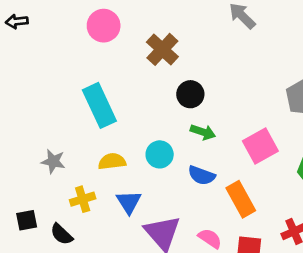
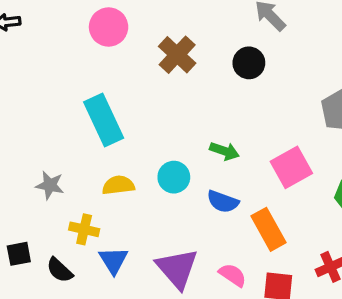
black circle: (190, 94) -> (249, 63), moved
yellow cross: (83, 199) -> (84, 229), turned 30
blue triangle: (129, 202) -> (113, 260), moved

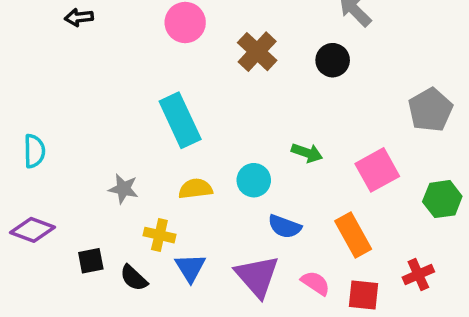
blue semicircle: (223, 202) -> (285, 227), moved

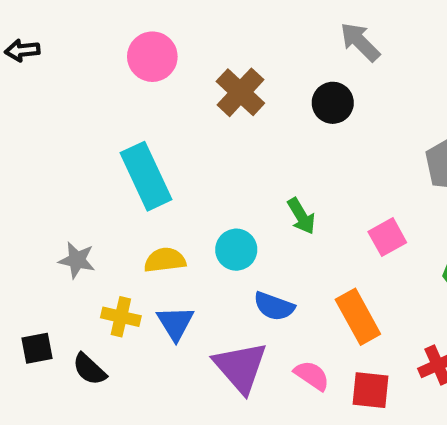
green arrow: (307, 153) -> (301, 216), turned 40
pink square: (377, 170) -> (387, 237), size x0.7
blue triangle: (190, 268) -> (175, 323), moved

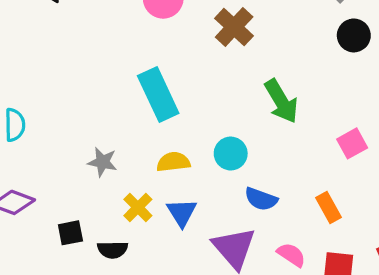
black circle: (333, 103) -> (354, 35), moved
green arrow: (301, 216) -> (281, 101), moved, size x1.5
yellow cross: (121, 317) -> (138, 207), turned 32
orange rectangle: (358, 317) -> (329, 207), size x0.7
black semicircle: (89, 369) -> (113, 250), turned -44

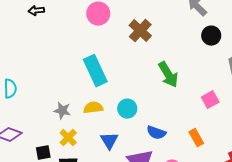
cyan circle: (231, 154) -> (127, 109), moved
yellow semicircle: (173, 162) -> (93, 108), moved
yellow cross: (138, 207) -> (68, 138), moved

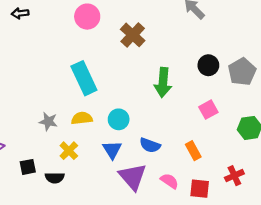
black circle: (211, 36) -> (208, 65), moved
green arrow: (168, 75) -> (163, 83), turned 36
yellow cross: (68, 138) -> (69, 151), moved
blue triangle: (109, 141) -> (112, 150), moved

